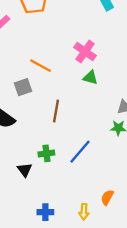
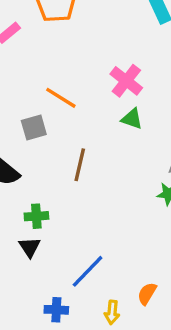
blue line: (80, 152) -> (88, 271), moved
green cross: (46, 153) -> (36, 216), moved

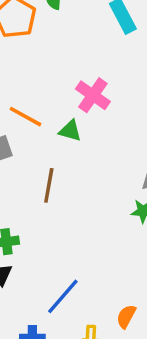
green triangle: (132, 119) -> (70, 131), moved

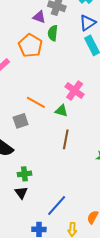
brown line: (49, 185) -> (66, 139), moved

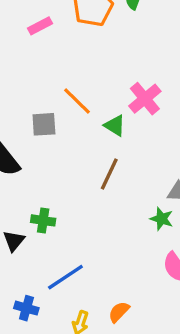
green cross: (24, 174) -> (43, 220), moved

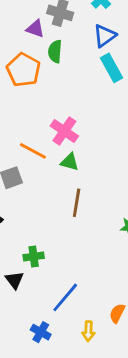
pink cross: (145, 99) -> (64, 131), moved
blue cross: (26, 308) -> (41, 332), turned 30

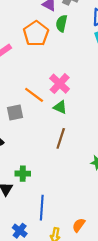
blue line: (65, 297) -> (42, 208), turned -45

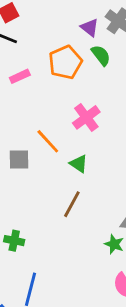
green semicircle: (62, 23) -> (101, 55), turned 119
pink cross: (60, 84) -> (86, 117), moved

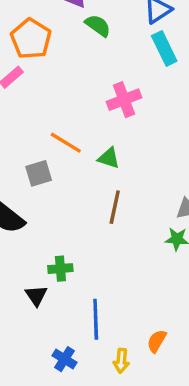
orange pentagon: (65, 62) -> (31, 39), moved
pink cross: (86, 117) -> (124, 100), moved, turned 32

